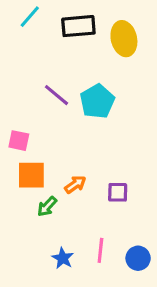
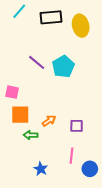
green arrow: (47, 206) -> (30, 135), turned 48
pink line: (100, 250) -> (71, 156), moved

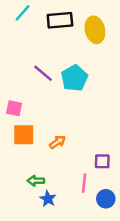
purple square: (77, 126) -> (102, 161), moved
green arrow: (30, 135) -> (36, 181), moved

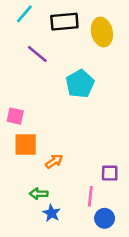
purple line: (43, 73) -> (37, 54), moved
orange arrow: (58, 142) -> (54, 161), moved
blue circle: (106, 199) -> (105, 218), moved

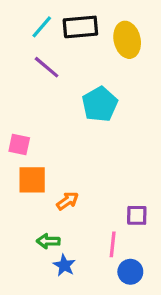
cyan line: (24, 14) -> (42, 27), moved

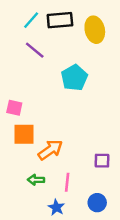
orange arrow: (68, 201) -> (50, 150), size x1.5
pink line: (113, 244) -> (67, 182), moved
blue star: (64, 265) -> (56, 207), moved

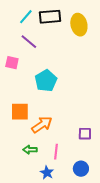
cyan pentagon: (74, 78) -> (46, 81), moved
pink square: (14, 108) -> (12, 63), moved

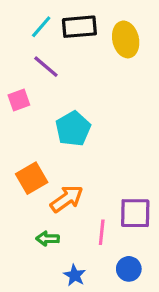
pink square: (12, 63) -> (19, 100), turned -32
orange square: (20, 112) -> (32, 178), turned -30
purple square: (85, 134) -> (135, 213), size x1.5
pink line: (56, 152) -> (102, 232), moved

